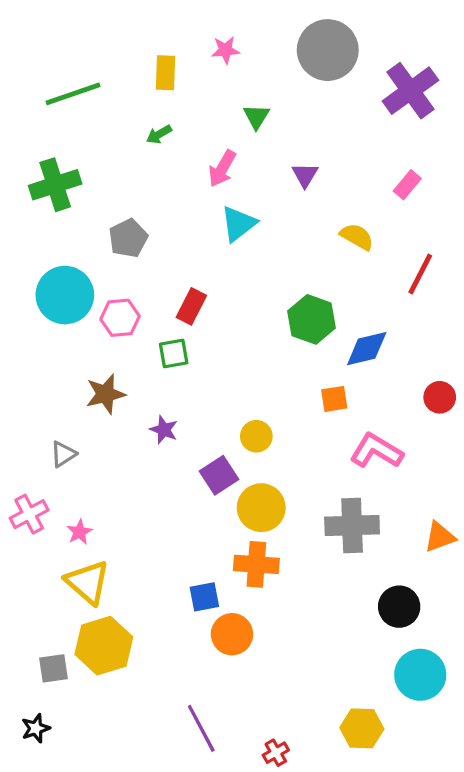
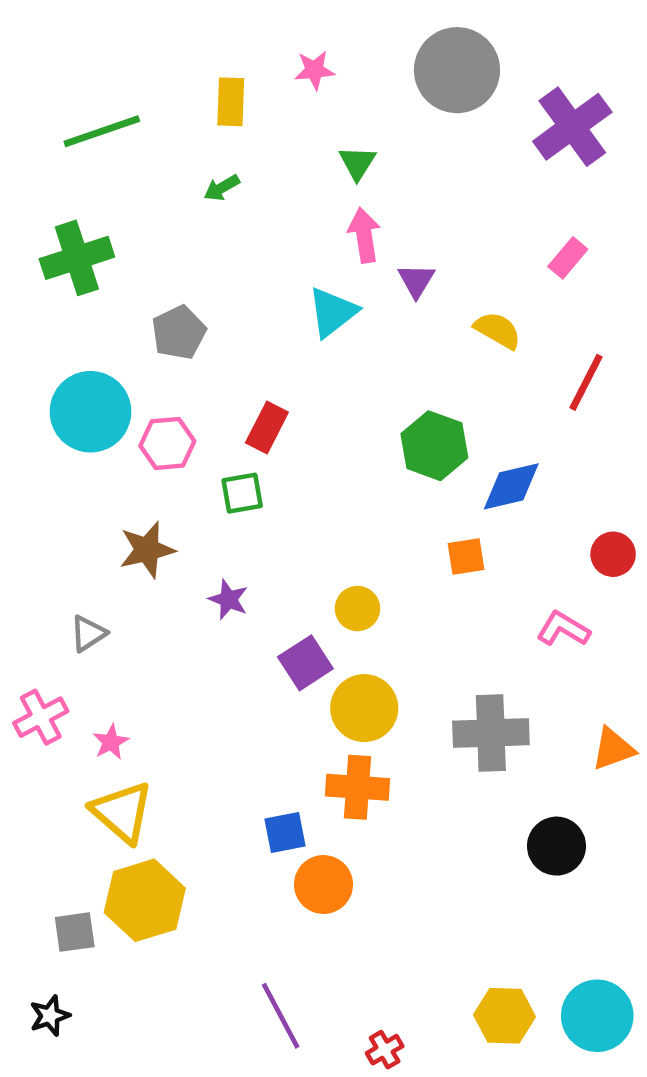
pink arrow: (222, 168) -> (364, 235), moved, turned 141
purple triangle: (305, 175) -> (416, 281), moved
pink L-shape: (376, 451) -> (563, 629), moved, size x0.7
cyan circle: (420, 675) -> (597, 1016), moved

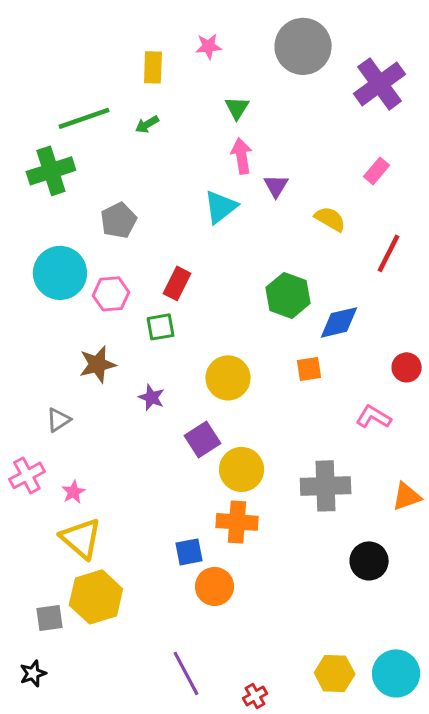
green line: (102, 131) -> (84, 118), moved
yellow circle: (357, 609) -> (228, 378), moved, size x1.5

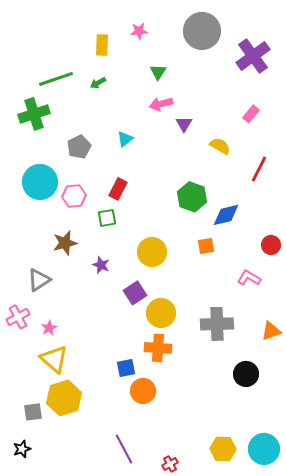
pink arrow: (242, 156) -> (161, 104), turned -95
cyan triangle: (221, 207) -> (125, 139), moved, size x0.7
gray triangle: (58, 420) -> (39, 280), size x1.4

